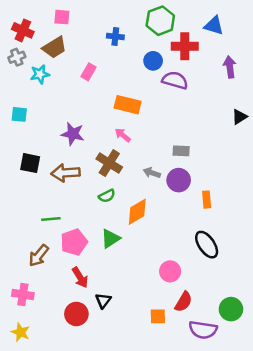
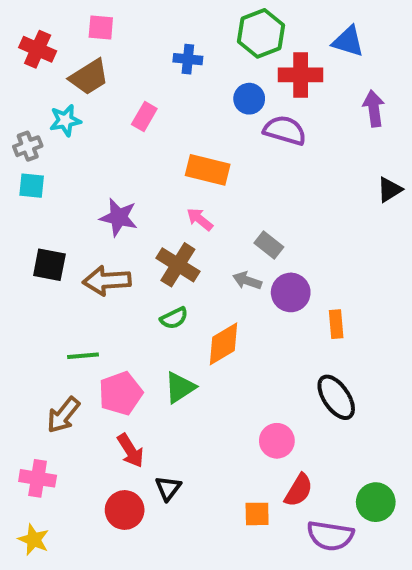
gray cross: (17, 57) -> (28, 146), moved
gray rectangle: (181, 151) -> (269, 245), moved, turned 35

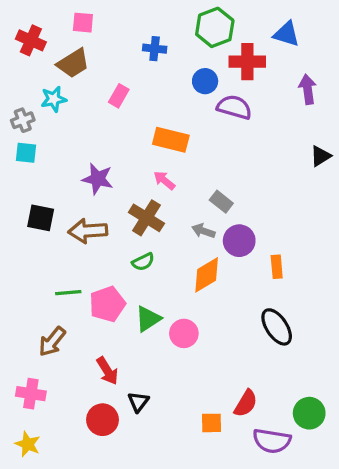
orange diamond: (223, 344) -> (207, 275), moved
pink pentagon: (121, 393) -> (107, 304), moved
pink circle: (277, 441) -> (184, 333), moved

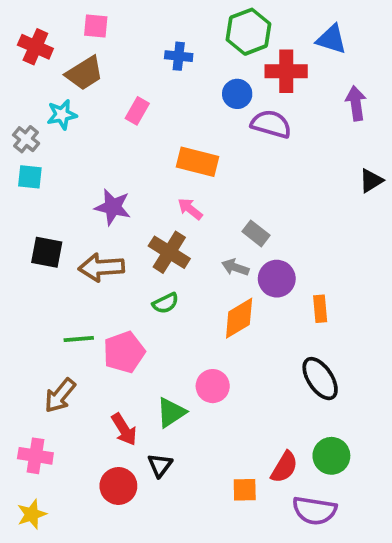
gray cross: (23, 120) -> (26, 139), turned -30
green triangle: (148, 319) -> (171, 412), moved
green circle: (309, 413) -> (331, 456), moved
yellow star: (28, 444) -> (32, 514), turned 30

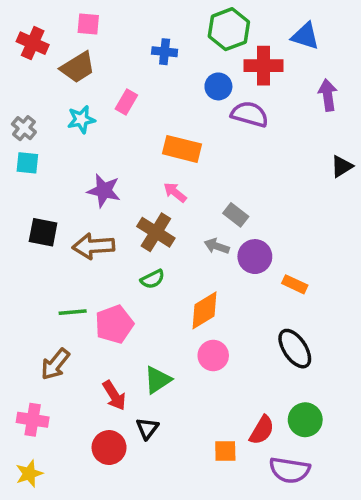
cyan star: (62, 115) -> (81, 119), moved
orange rectangle: (320, 309) -> (295, 284), turned -60
orange diamond: (239, 318) -> (205, 310), moved
pink circle: (213, 386) -> (213, 356), moved

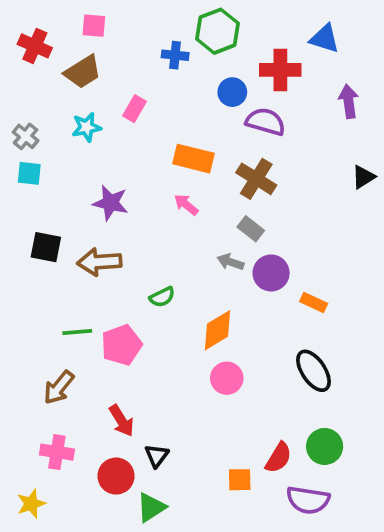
green hexagon: (229, 29) -> (218, 31), moved
brown cross: (156, 232) -> (256, 179), moved
green triangle: (158, 380) -> (151, 507), moved
pink cross: (33, 420) -> (57, 452), moved

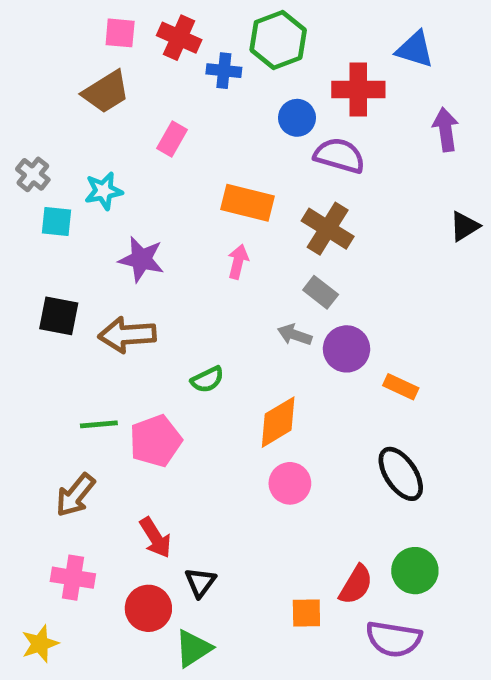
red cross: (35, 46) -> (179, 38), moved
cyan star: (86, 127) -> (104, 191), moved
cyan square: (29, 173) -> (56, 222), moved
pink arrow: (186, 205) -> (238, 262), turned 65

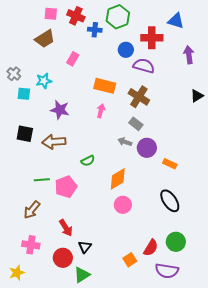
orange square: (306, 613) -> (130, 260), turned -32

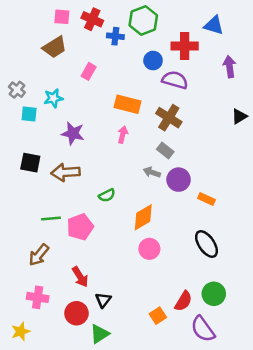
purple semicircle: (167, 271) -> (203, 329), turned 45

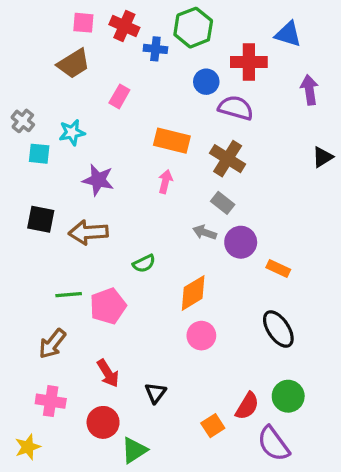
black triangle: (103, 300) -> (155, 393), moved

